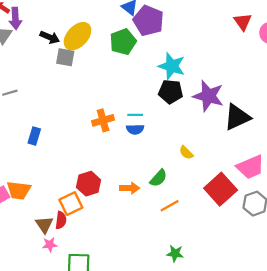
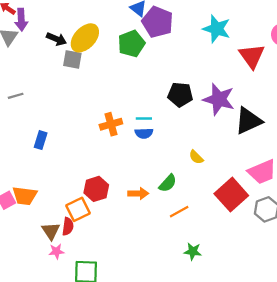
red triangle: (243, 22) -> (252, 56), moved, size x1.4
cyan star: (172, 66) -> (217, 29), moved
green star: (175, 253) -> (193, 251), moved

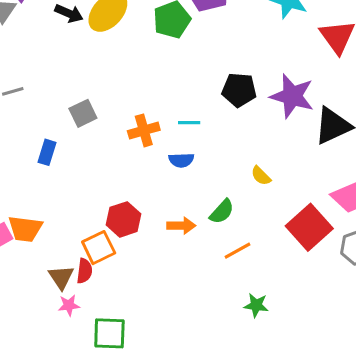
gray square: (72, 59) -> (83, 113), moved, turned -36
blue semicircle: (144, 133) -> (181, 160), moved

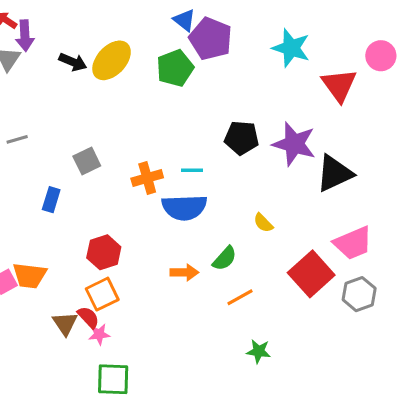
blue semicircle: (181, 160) -> (184, 207), size x1.8
red hexagon: (124, 219) -> (104, 252), moved
red semicircle: (84, 271) -> (88, 317), turned -50
pink star: (69, 305) -> (99, 334), moved

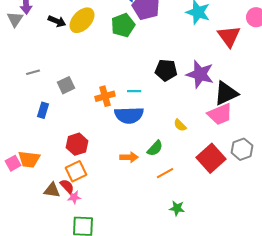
gray line: (17, 139) -> (33, 72), moved
pink trapezoid: (353, 243) -> (220, 114), moved
gray hexagon: (359, 294) -> (242, 149), moved
brown triangle: (65, 323) -> (52, 190), turned -48

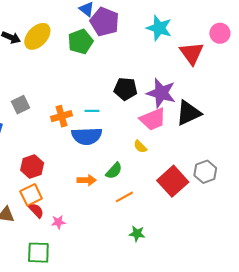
pink trapezoid: (220, 114) -> (153, 119), moved
red semicircle: (67, 186) -> (36, 211), moved
pink star: (74, 197) -> (58, 222), moved

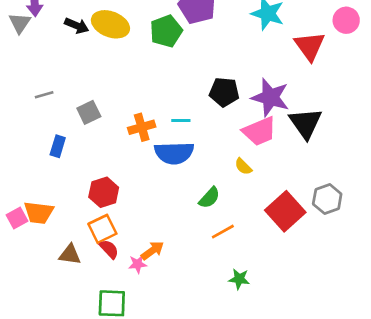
yellow ellipse: (37, 36) -> (110, 24), turned 68
black triangle: (188, 113) -> (306, 123), turned -40
orange arrow: (87, 180) -> (152, 251), moved, turned -36

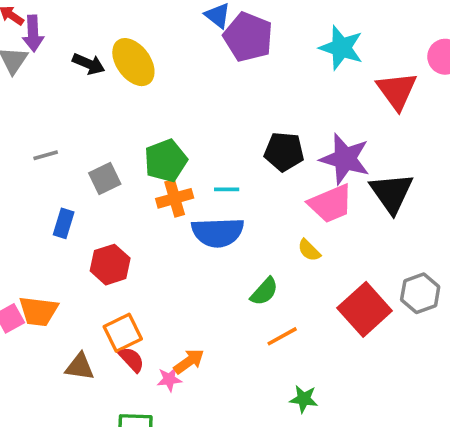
yellow ellipse: (110, 24) -> (133, 62), turned 33
green pentagon: (166, 31) -> (166, 161), moved
red hexagon: (104, 192) -> (110, 265), moved

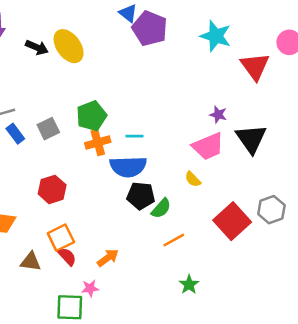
black pentagon: (284, 152) -> (141, 196), moved
purple star: (345, 159) -> (218, 115), size x0.5
blue rectangle: (64, 223) -> (15, 134), moved, turned -54
pink star: (169, 379) -> (90, 288), moved
green star: (304, 399) -> (189, 284), turned 30

